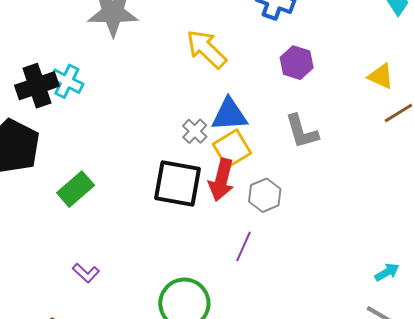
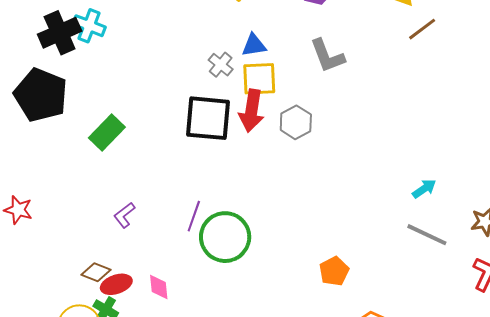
blue triangle: (229, 115) -> (254, 45), size x0.7
yellow square: (232, 149) -> (259, 79), turned 33
purple line: (244, 246) -> (194, 216), moved
purple L-shape: (86, 273) -> (124, 215), turned 104

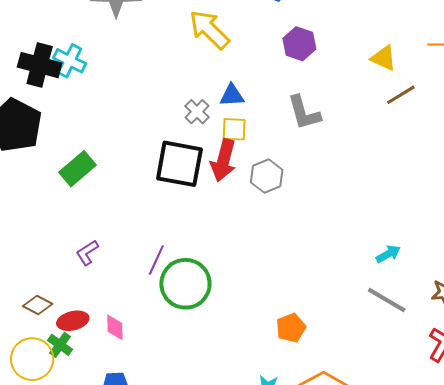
black cross: (60, 33) -> (40, 65), turned 33
yellow square: (259, 79) -> (234, 129), size x0.7
brown diamond: (96, 272) -> (38, 305), moved

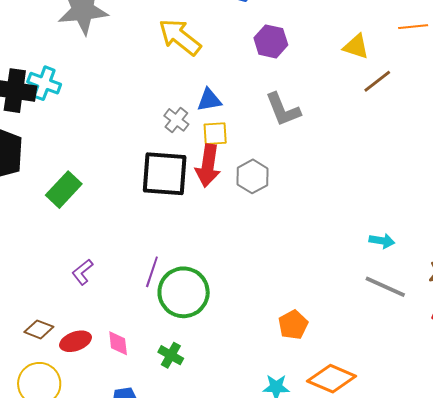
cyan arrow: (388, 254) -> (382, 241), turned 45
green cross: (60, 345) -> (171, 355), moved

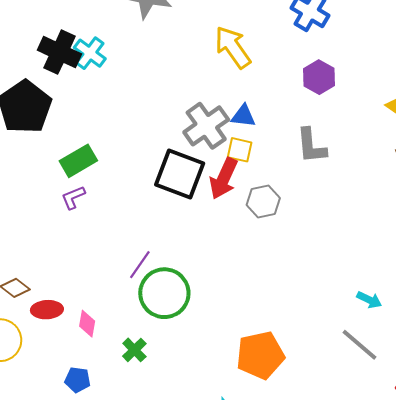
gray cross: (176, 120) -> (206, 126), size x1.8
purple L-shape: (82, 272) -> (73, 197), moved
orange pentagon: (293, 325) -> (260, 355), size x1.6

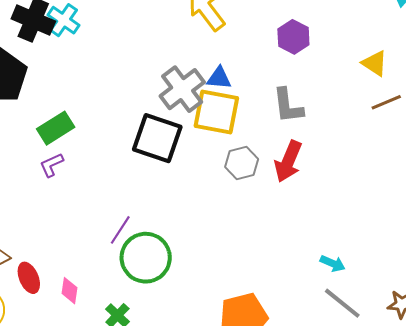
yellow square: (240, 150) -> (216, 112), size x1.8
red arrow: (224, 179) -> (288, 161), moved
cyan arrow: (369, 300) -> (333, 263), moved
red ellipse: (47, 310) -> (29, 278), turned 72

